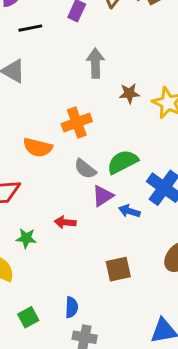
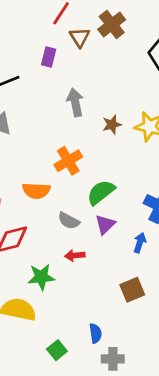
green semicircle: (123, 162) -> (101, 192), moved
gray semicircle: (85, 169) -> (69, 221), moved
blue arrow: (129, 211) -> (140, 243), moved, turned 102
green star: (26, 238) -> (41, 277), size x1.4

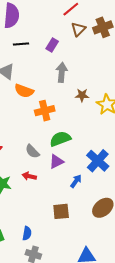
purple rectangle: (49, 57) -> (52, 45), moved
orange semicircle: (36, 191) -> (24, 91), moved

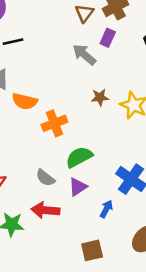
purple rectangle: (52, 45) -> (108, 38), moved
gray arrow: (62, 72) -> (84, 55), moved, turned -48
red arrow: (29, 176) -> (45, 210), size x1.5

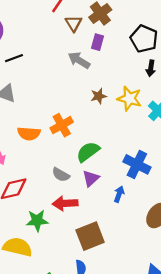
orange semicircle: (25, 101) -> (29, 134), moved
brown square: (92, 250) -> (90, 236), moved, size x1.4

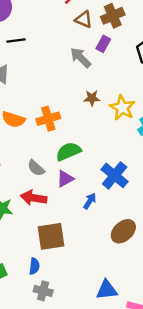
brown triangle: (74, 23) -> (84, 19), turned -48

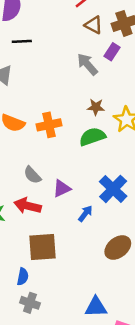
green semicircle: (68, 151) -> (92, 137), moved

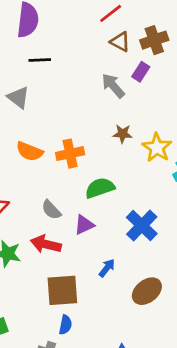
green semicircle: (92, 137) -> (100, 188), moved
blue arrow: (85, 214) -> (107, 268), moved
blue semicircle: (23, 277) -> (65, 325), moved

